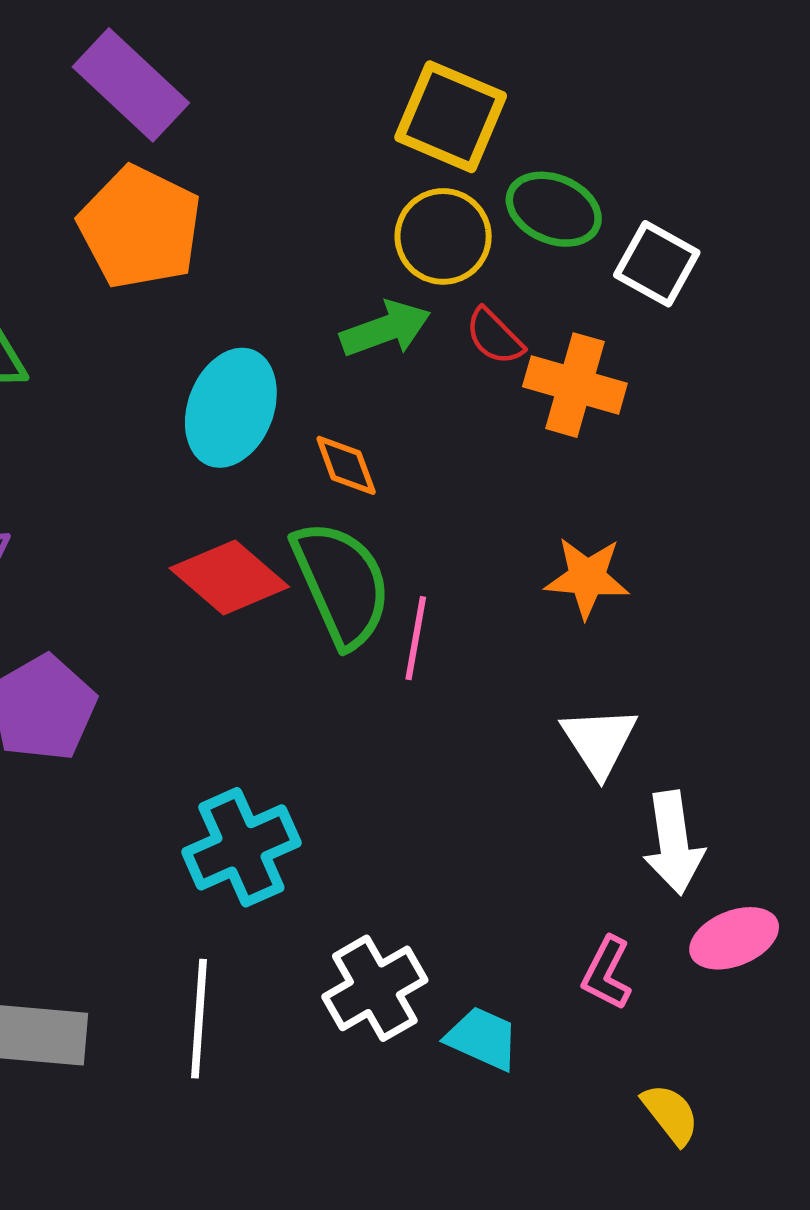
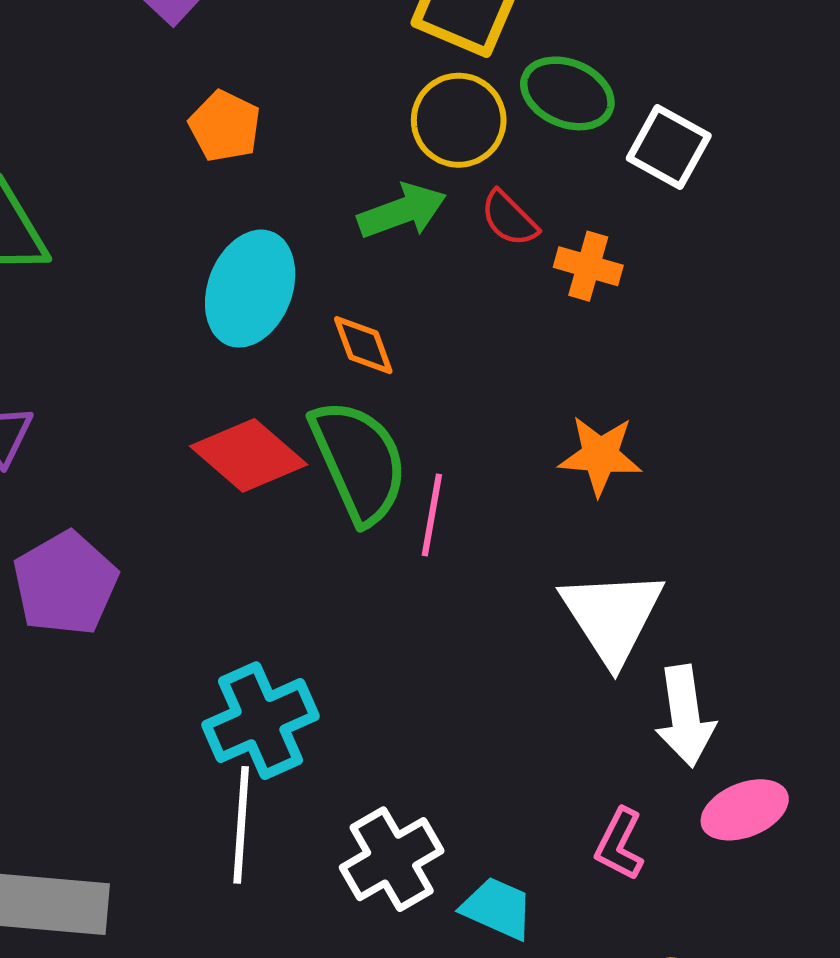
orange pentagon: (140, 227) -> (225, 126), moved, size x0.6
orange cross: (575, 385) -> (588, 266), size x0.7
white triangle: (599, 741) -> (612, 616), size x1.4
white line: (199, 1019) -> (241, 825), moved

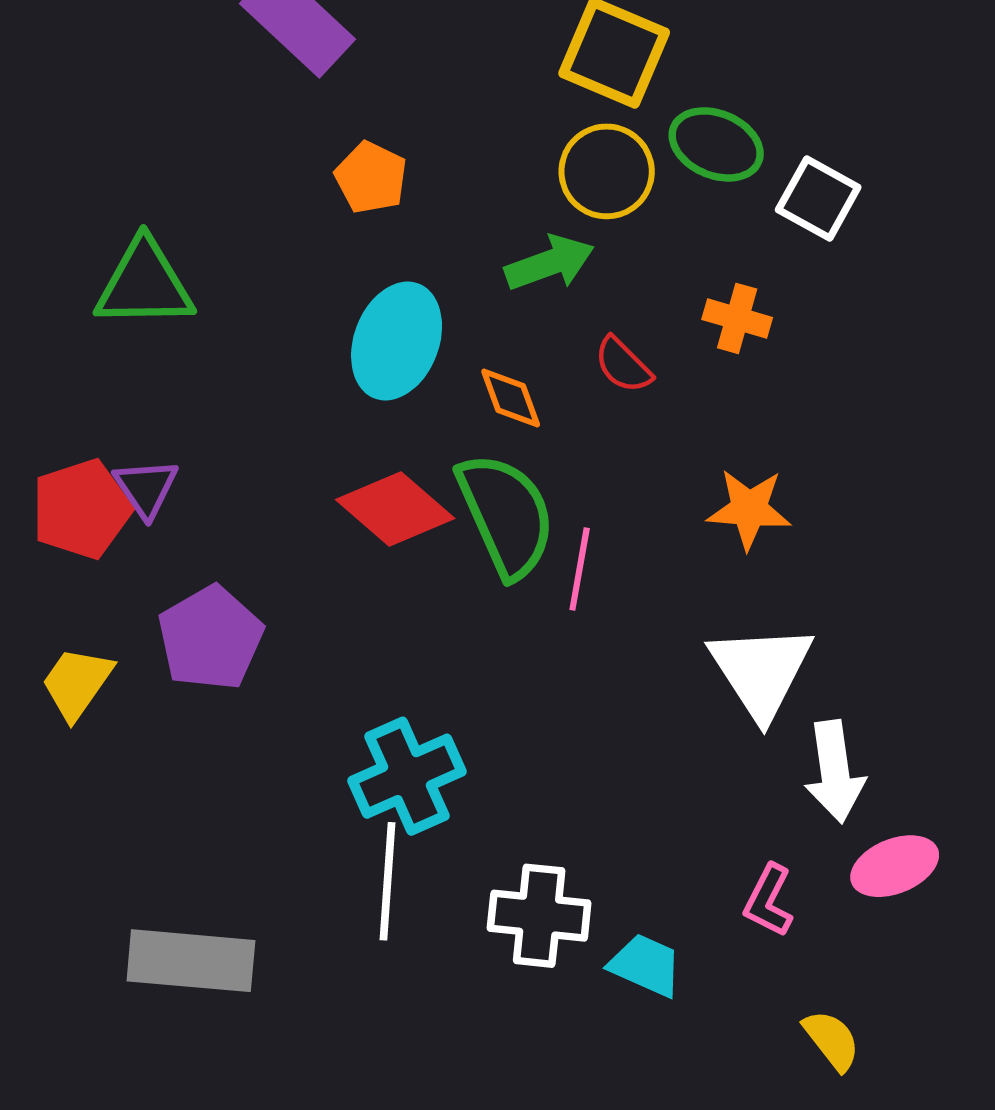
red semicircle: (509, 219) -> (623, 365), moved
white cross: (392, 859) -> (539, 916), turned 36

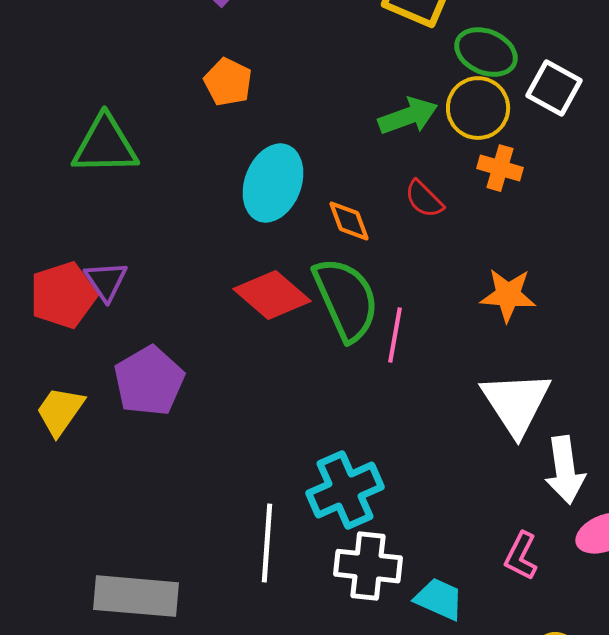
yellow circle: (607, 171) -> (478, 108), moved
orange pentagon: (371, 177) -> (228, 82), moved
green arrow: (550, 263) -> (408, 116), moved
cyan cross: (407, 776) -> (345, 490), moved

